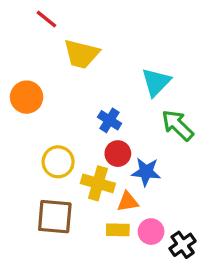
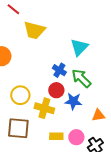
blue cross: (110, 120) -> (59, 70), moved
green arrow: (178, 125) -> (81, 78), moved
orange triangle: (128, 202) -> (98, 115), moved

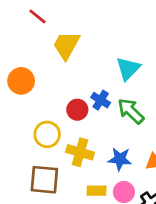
yellow trapezoid: (34, 30) -> (66, 45), turned 105
red circle: (56, 90) -> (77, 110), moved
blue star: (73, 101) -> (120, 159), moved

